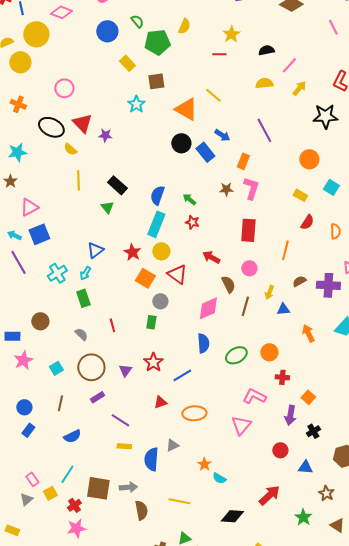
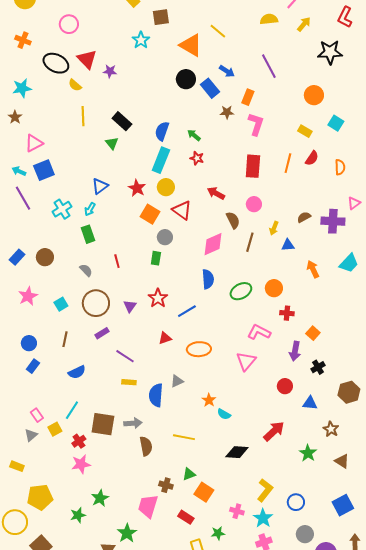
brown star: (226, 189) -> (227, 112), moved
orange line: (285, 250) -> (288, 163), moved
blue rectangle: (12, 336) -> (17, 257), moved, turned -49

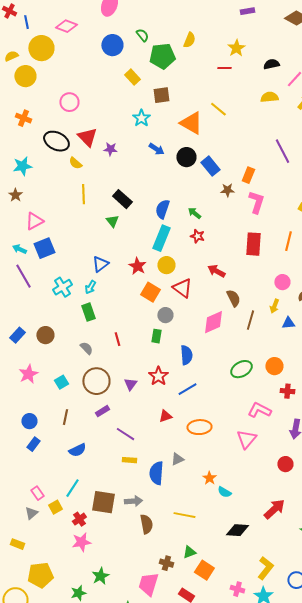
purple line: (269, 66) -> (282, 151), moved
blue arrow: (227, 71) -> (156, 149), moved
pink circle: (254, 204) -> (282, 282), moved
blue semicircle: (208, 279) -> (186, 355), moved

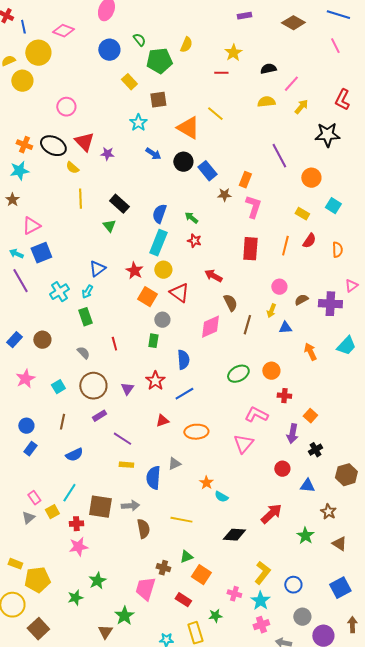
orange cross: (23, 118) -> (24, 145), moved
red cross: (79, 519) -> (76, 524), turned 32
yellow rectangle: (17, 544) -> (15, 564), moved

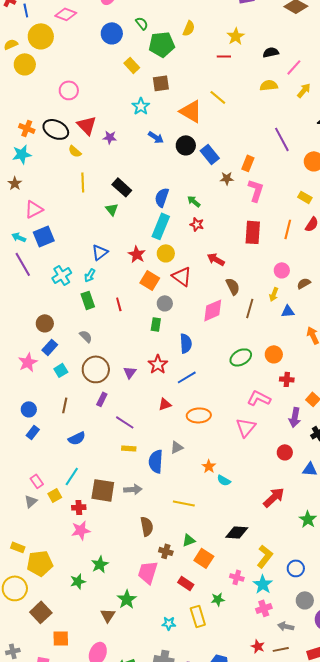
blue rectangle: (14, 340) -> (50, 347), moved
red line: (114, 344) -> (119, 304), moved
purple rectangle: (99, 416) -> (102, 399), turned -32
brown semicircle: (143, 529) -> (147, 526), moved
black diamond: (234, 535) -> (237, 532), moved

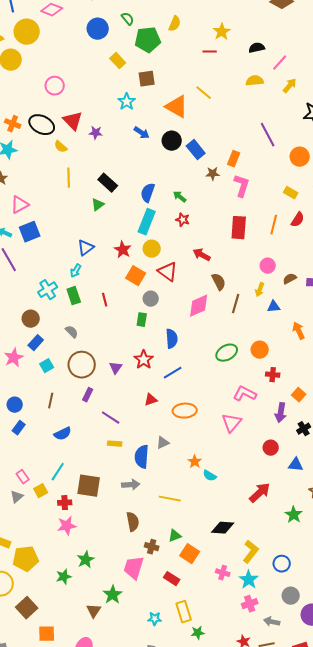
green triangle: (112, 209) -> (98, 205), turned 32
cyan cross: (62, 275) -> (48, 290), moved
gray arrow: (133, 489) -> (131, 485), moved
green star: (218, 599) -> (198, 633), moved

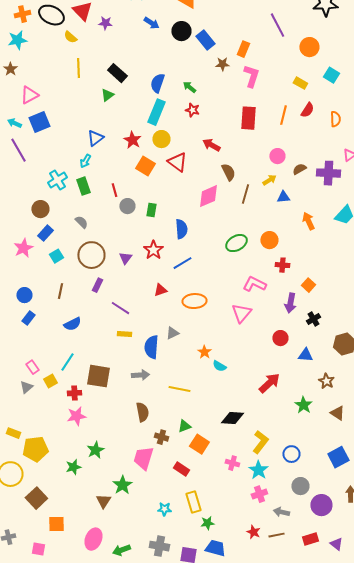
orange cross: (13, 124) -> (22, 14), turned -35
yellow arrow: (260, 290) -> (269, 180), turned -144
gray circle: (151, 299) -> (127, 206), moved

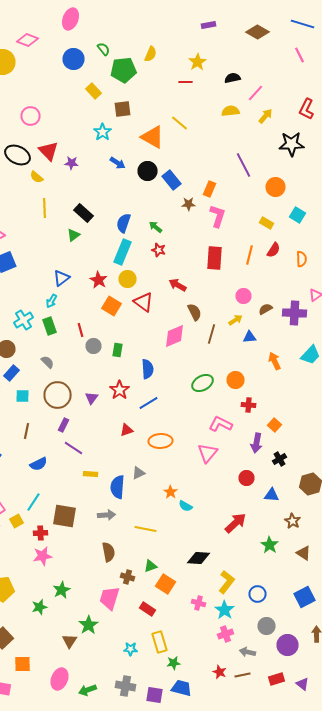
cyan square: (56, 256) -> (22, 396), turned 32
purple line: (120, 308) -> (74, 448), moved

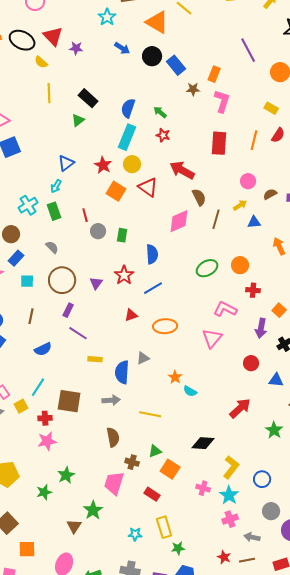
red arrow: (178, 285) -> (182, 170), size x1.4

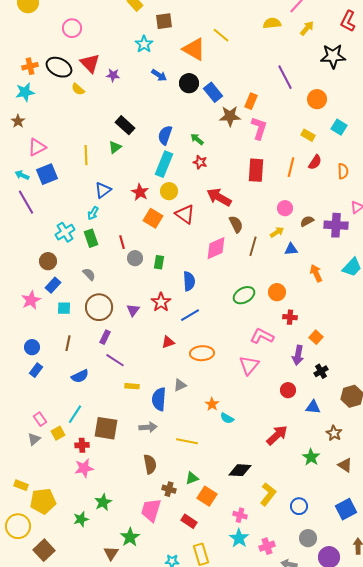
brown star: (193, 89) -> (230, 116), size x1.5
yellow line: (49, 93) -> (86, 155), moved
cyan star: (229, 495) -> (239, 538), moved

